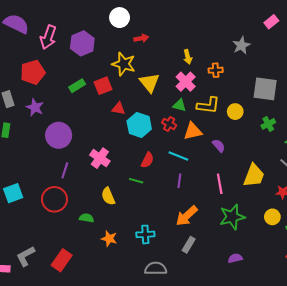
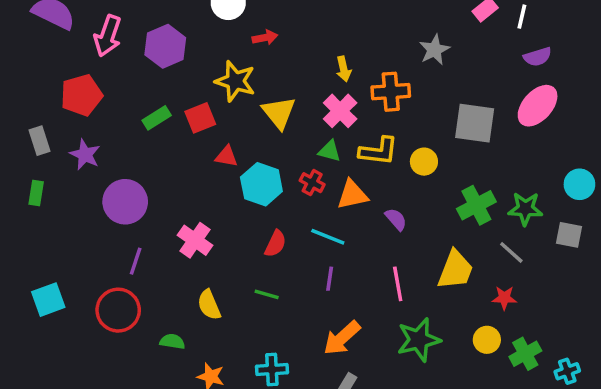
orange cross: (216, 70) -> (391, 92), size x1.5
green cross: (268, 124) -> (476, 205), moved, size x1.5
green line: (136, 181) -> (267, 294), moved

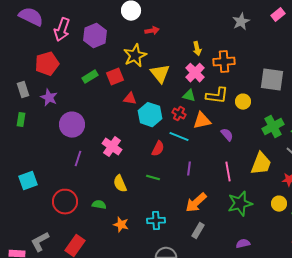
gray star: (434, 50) -> (241, 22), moved
yellow star: (235, 81) -> (135, 56), turned 30
cyan line: (328, 237) -> (179, 137), moved
red circle: (118, 310) -> (65, 202), moved

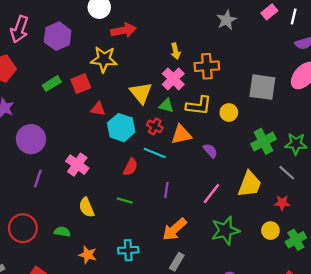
red arrow: (152, 31) -> (124, 30), size x1.5
yellow star: (135, 56) -> (104, 59), turned 30
yellow triangle: (160, 74) -> (141, 93), moved
pink line: (228, 172) -> (211, 193), turned 48

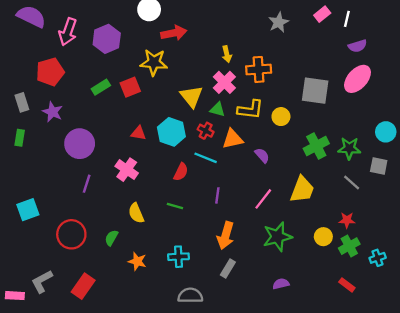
red triangle: (98, 109) -> (138, 133), moved
gray line: (287, 173) -> (352, 182), moved
red star: (282, 203) -> (347, 220), moved
orange arrow: (174, 229) -> (226, 235), turned -32
green semicircle: (62, 232) -> (111, 238), turned -70

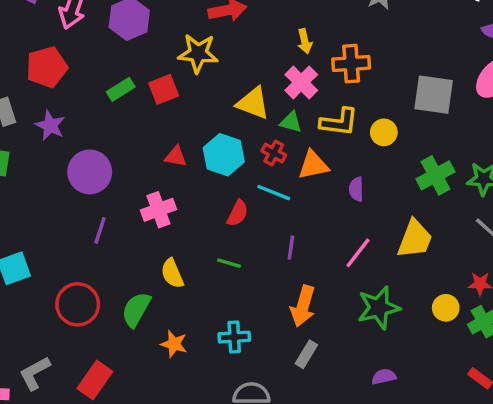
yellow triangle: (191, 97) -> (253, 103), turned -30
purple semicircle: (262, 155) -> (356, 189), turned -140
pink cross: (127, 170) -> (158, 210), turned 35
green semicircle: (111, 238) -> (136, 310), size x1.5

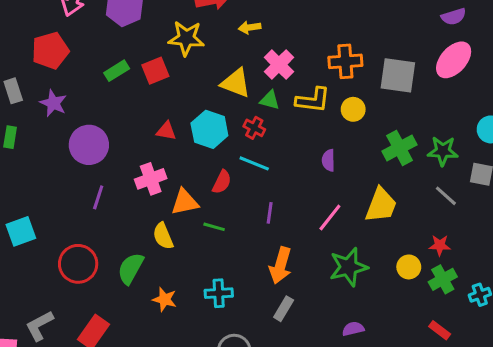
yellow arrow: (305, 41) -> (250, 27), moved, turned 95
orange cross: (351, 64) -> (345, 61), moved
orange triangle: (313, 165) -> (185, 202), moved

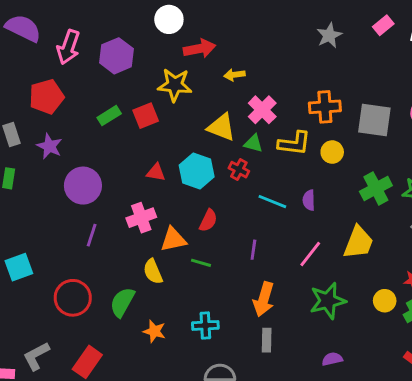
cyan line: (254, 163) -> (272, 202), moved
gray rectangle: (284, 309) -> (267, 340), turned -30

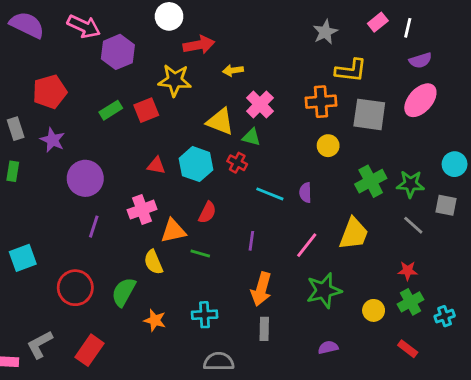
pink arrow: (68, 47) -> (84, 26), moved, turned -84
yellow L-shape: (294, 143) -> (351, 70), moved
yellow circle: (385, 301) -> (374, 310), moved

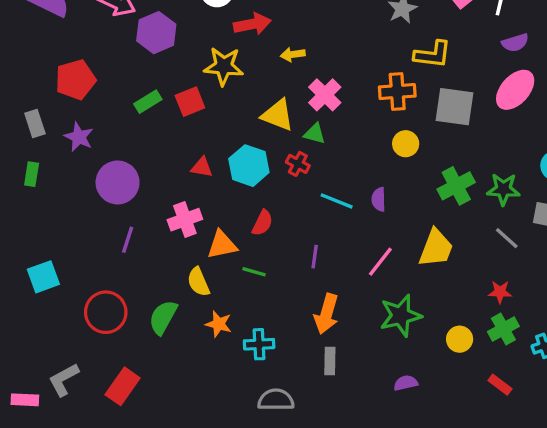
orange star: (155, 320) -> (219, 324), moved

